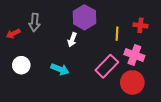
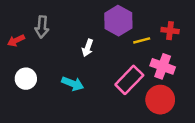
purple hexagon: (84, 17) -> (118, 21), moved
yellow line: (117, 34) -> (142, 40), turned 72

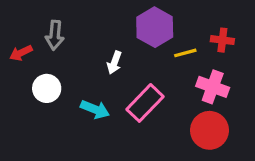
white circle: (26, 79) -> (47, 88), moved
pink rectangle: (129, 80) -> (145, 103), moved

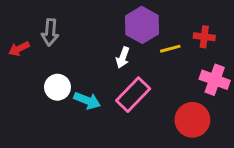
white arrow: (114, 63) -> (123, 58), moved
pink cross: (213, 87) -> (215, 80), moved
white circle: (47, 88) -> (57, 87), moved

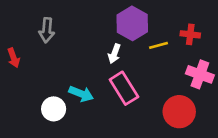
red arrow: (19, 49) -> (14, 58), moved, turned -84
white circle: (57, 87) -> (54, 109), moved
pink rectangle: (133, 95) -> (124, 88), turned -76

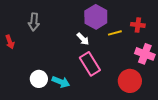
white arrow: (114, 54) -> (83, 39), turned -64
cyan arrow: (81, 94) -> (61, 82), moved

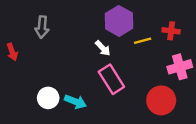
pink cross: (145, 54) -> (180, 67), turned -36

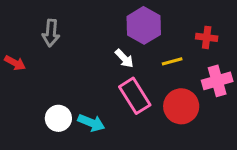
yellow line: (143, 41) -> (172, 61), moved
red arrow: (12, 52) -> (15, 63), turned -42
red circle: (161, 100) -> (181, 106), moved

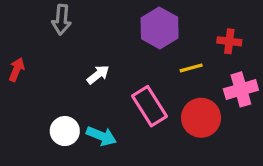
gray arrow: (51, 33) -> (61, 20), moved
white arrow: (124, 58) -> (98, 75), moved, turned -84
red arrow: (15, 63) -> (17, 70), turned -96

